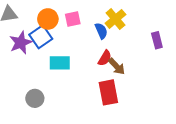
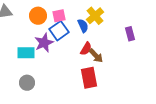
blue square: (41, 37) -> (59, 31), moved
purple star: (21, 43) -> (44, 43), moved
cyan rectangle: (60, 63) -> (26, 53), moved

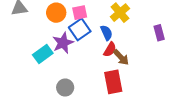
blue semicircle: (83, 26) -> (107, 33), moved
cyan rectangle: (26, 53) -> (43, 54), turned -36
gray circle: (27, 83) -> (65, 88), moved

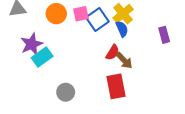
blue square: (80, 29) -> (97, 20), moved
blue semicircle: (107, 33) -> (122, 29), moved
purple star: (63, 43) -> (32, 44), moved

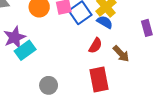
blue semicircle: (122, 29) -> (105, 22), turned -35
brown arrow: (124, 61) -> (121, 54), moved

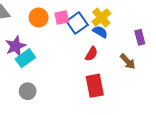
brown arrow: (121, 54) -> (128, 62), moved
gray circle: (49, 85) -> (28, 91), moved

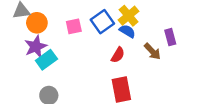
orange circle: (39, 18) -> (37, 23), moved
pink square: (62, 18) -> (74, 26), moved
brown arrow: (128, 62) -> (152, 51), moved

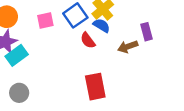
brown arrow: (152, 51) -> (128, 47), turned 114
red semicircle: (118, 55) -> (88, 40), moved, turned 112

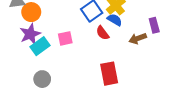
pink square: (45, 20) -> (65, 38), moved

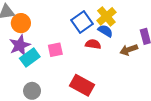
red semicircle: (103, 33) -> (93, 44), turned 136
red rectangle: (109, 74) -> (82, 85), moved, turned -50

